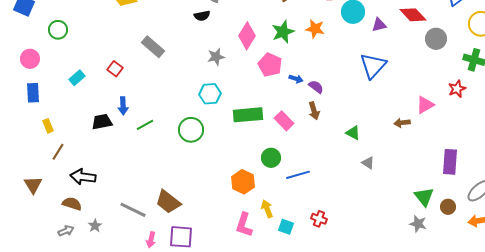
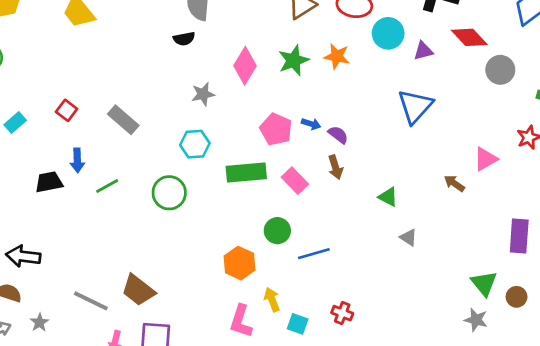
gray rectangle: (153, 47) -> (123, 120), moved
pink pentagon: (270, 65) -> (276, 129), moved
brown arrow: (402, 123) -> (454, 183), turned 42

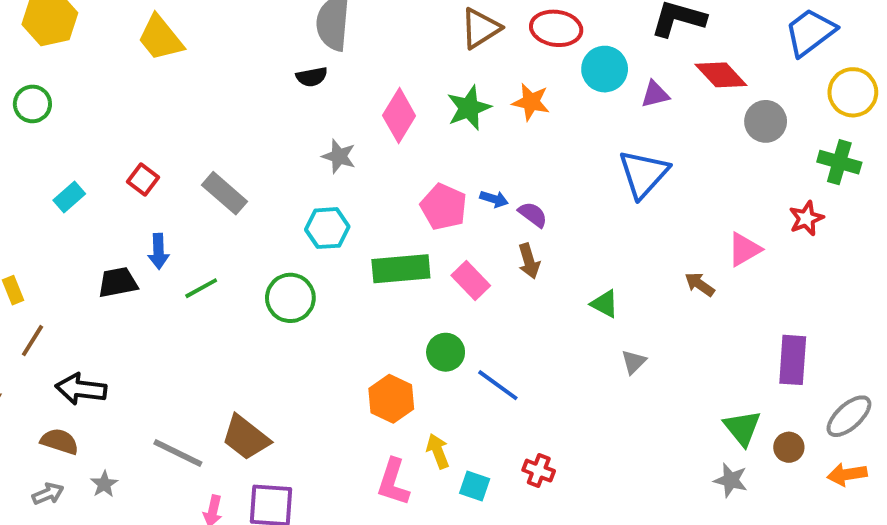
gray star: (203, 94) -> (339, 156), turned 30
gray triangle: (408, 237) -> (634, 362), turned 42
blue line: (314, 254) -> (498, 385), turned 52

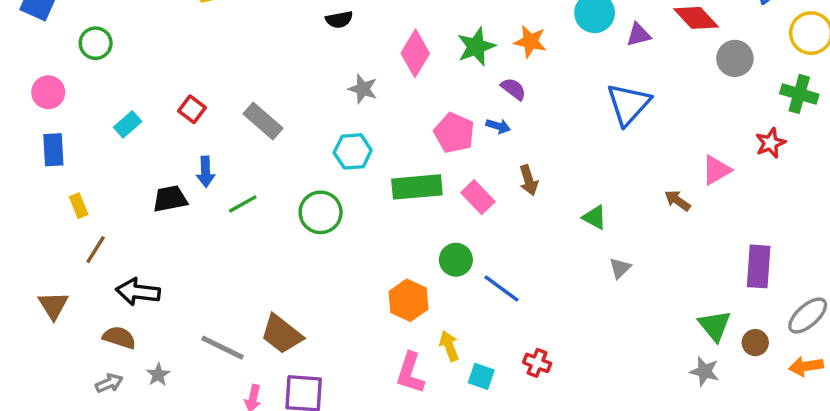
purple semicircle: (533, 214) -> (513, 89), moved

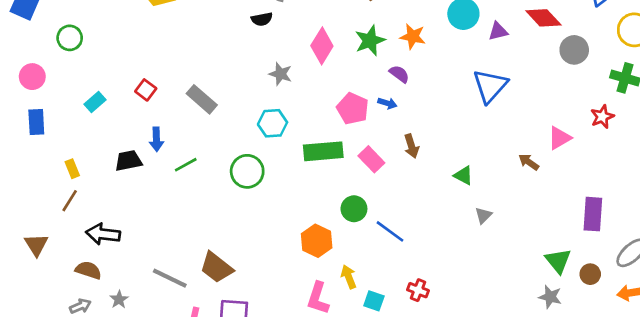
yellow rectangle: (79, 206) -> (72, 169), moved

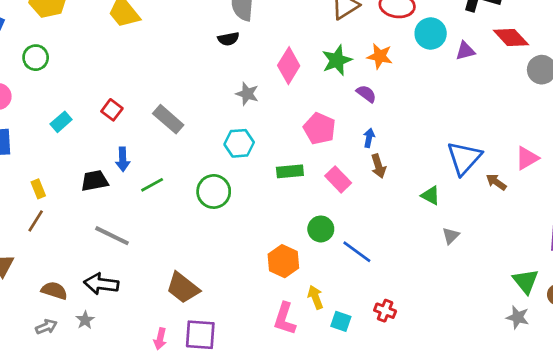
blue triangle: (490, 86) -> (464, 158), moved
blue arrow: (387, 103) -> (369, 138), moved, turned -96
green rectangle: (323, 151) -> (290, 171), size x0.7
black arrow: (103, 234) -> (101, 284), moved
gray line: (170, 278) -> (112, 236), moved

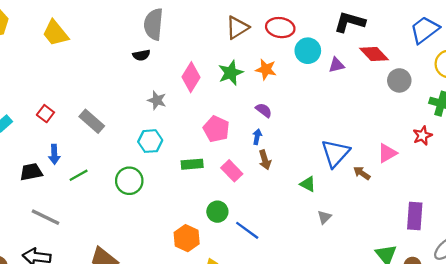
purple semicircle: (366, 94) -> (264, 110), moved

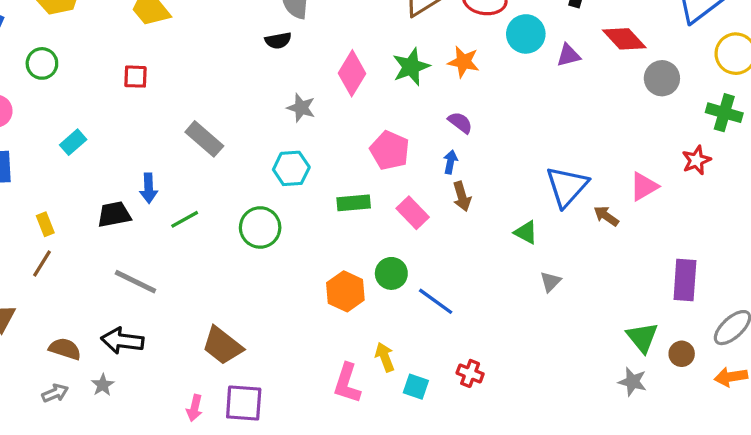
red square: (45, 114) -> (135, 77), moved, turned -35
orange hexagon: (187, 238) -> (345, 291), moved

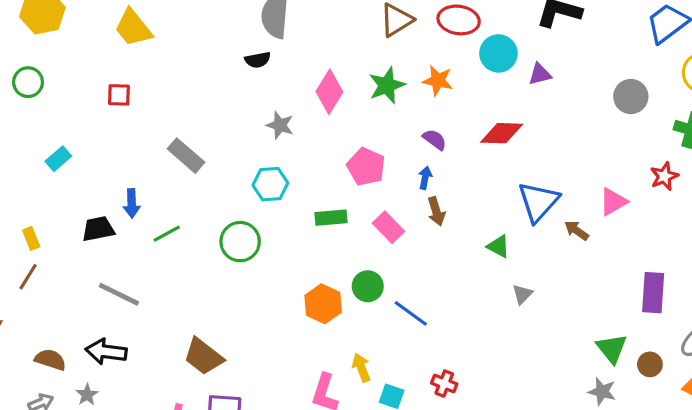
red diamond: (624, 39) -> (502, 133), moved, turned -45

